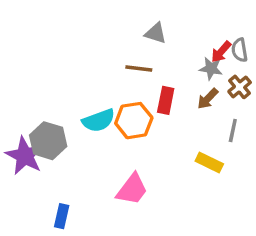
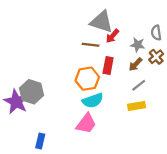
gray triangle: (156, 33) -> (101, 22), size x1.6
red arrow: (221, 52) -> (112, 36), moved
cyan semicircle: (99, 121) -> (93, 101), moved
gray line: (233, 131) -> (139, 85), moved, turned 40
yellow rectangle: (209, 162) -> (136, 106), turned -35

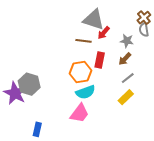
brown cross: (156, 57) -> (144, 18), moved
yellow rectangle: (136, 106) -> (126, 97), turned -35

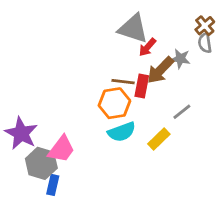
brown line: (83, 41) -> (123, 82), moved
brown arrow: (125, 59) -> (160, 70), moved, size x1.5
gray hexagon: (29, 84) -> (41, 163), moved
yellow rectangle: (126, 97) -> (159, 139), moved
pink trapezoid: (79, 113) -> (61, 149), moved

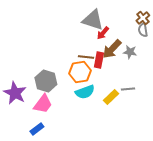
gray star: (180, 59) -> (130, 52), moved
gray line: (182, 112) -> (128, 89), moved, turned 32
gray hexagon: (41, 163) -> (46, 81), moved
blue rectangle: (53, 185) -> (37, 129), turned 40

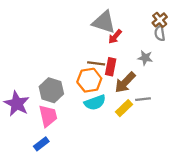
brown arrow: (112, 49) -> (125, 82), moved
pink trapezoid: (43, 104) -> (48, 116), turned -50

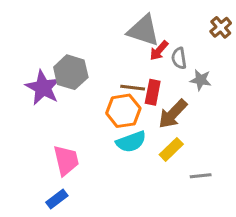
gray semicircle: (160, 33) -> (179, 58), moved
gray hexagon: (51, 90) -> (71, 72), moved
gray line: (143, 99) -> (201, 176), moved
purple star: (17, 104) -> (43, 88), moved

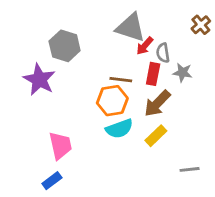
gray hexagon: (71, 72) -> (65, 46), moved
red rectangle: (153, 92) -> (153, 74), moved
gray line: (201, 176) -> (190, 169), moved

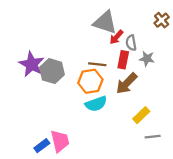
gray hexagon: (65, 46) -> (52, 71), moved
yellow rectangle: (156, 136) -> (141, 115), moved
pink trapezoid: (60, 146) -> (60, 141), moved

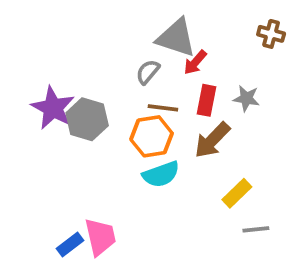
brown cross: (162, 20) -> (271, 34), turned -35
gray semicircle: (131, 43) -> (148, 72), moved, turned 49

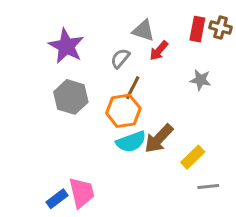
gray triangle: (176, 38) -> (143, 31), size x0.7
red rectangle: (207, 100) -> (197, 29), moved
purple star: (53, 108) -> (66, 46), moved
brown line: (163, 108) -> (133, 88), turned -70
brown arrow: (212, 140) -> (159, 139), moved

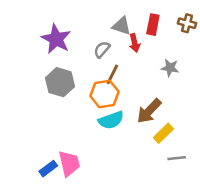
red rectangle: (197, 29) -> (153, 25), moved
red arrow: (159, 51) -> (135, 43), turned -54
brown arrow: (159, 139) -> (149, 111), moved

